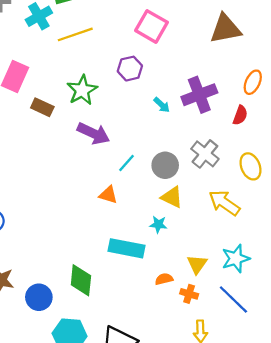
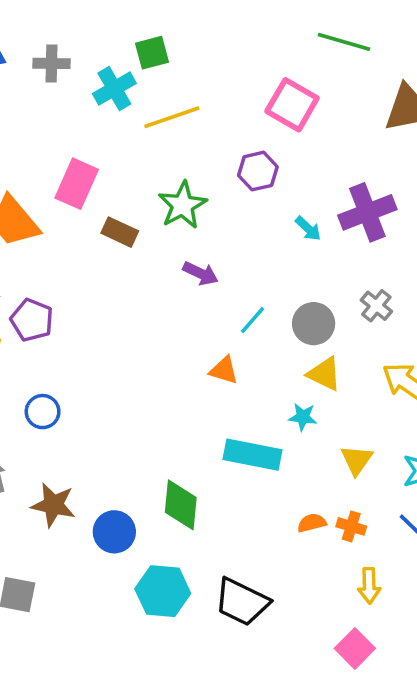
purple arrow: (93, 133) -> (200, 273), size x0.7
gray cross: (205, 154) -> (376, 306), size x0.7
yellow triangle: (197, 264) -> (357, 460), moved
orange semicircle: (164, 279) -> (312, 523), moved

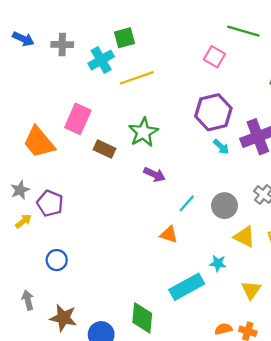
pink square: (292, 105) -> (214, 57), moved, size x0.7
purple hexagon: (258, 171) -> (213, 112), moved, size x1.5
yellow triangle: (324, 374) -> (244, 237), moved
cyan rectangle: (253, 455) -> (187, 287), turned -40

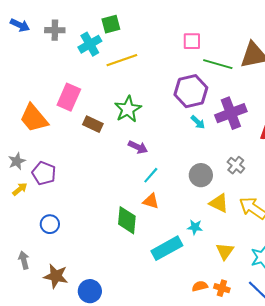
green line: (243, 31) -> (218, 64), moved
pink square: (214, 57) -> (192, 41), turned -30
cyan line: (187, 203) -> (151, 175), moved
green diamond: (142, 318) -> (127, 220), moved

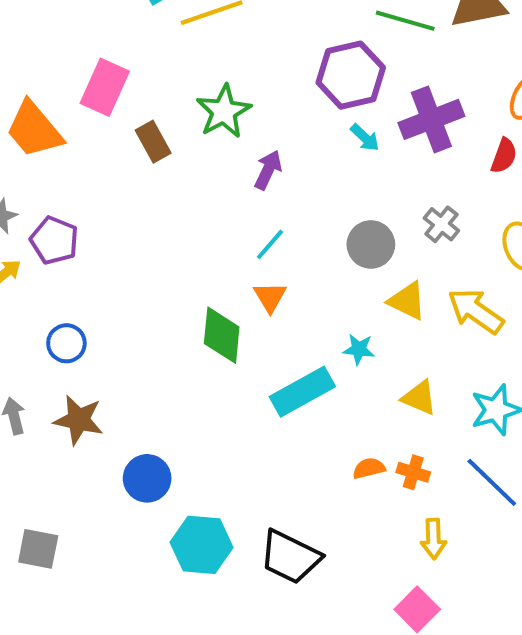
brown rectangle: (93, 124) -> (153, 142), turned 36
purple arrow: (138, 147) -> (268, 170), moved, turned -90
orange triangle: (151, 201) -> (270, 297), turned 42
yellow triangle: (225, 251) -> (419, 398), turned -42
brown star: (56, 276) -> (79, 420), moved

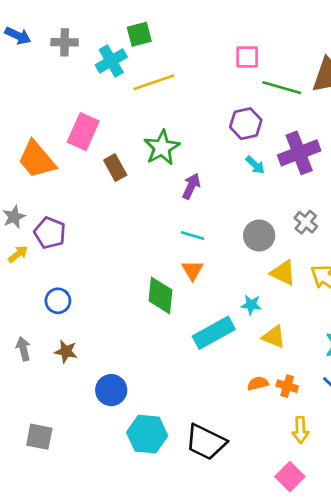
purple hexagon: (351, 75) -> (246, 124), size x0.7
cyan line: (270, 244) -> (192, 236), turned 65
yellow triangle: (419, 398) -> (274, 337), moved
brown star: (79, 420) -> (66, 351), size x0.7

